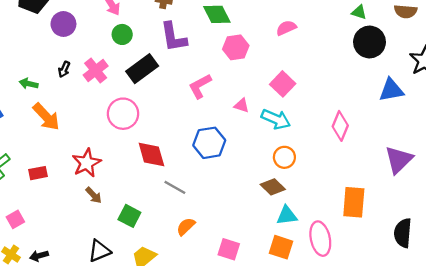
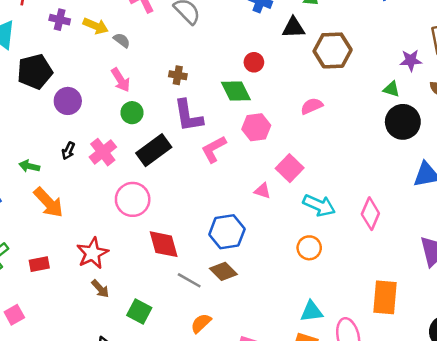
pink square: (283, 84) -> (290, 168), moved
pink L-shape: (200, 86) -> (214, 149), moved
cyan arrow: (276, 119) -> (319, 205), moved
brown diamond: (273, 187) -> (223, 271), moved

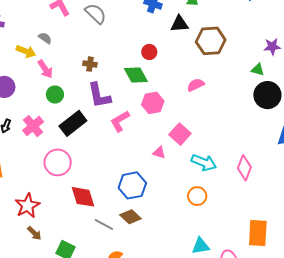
yellow arrow: (96, 26) -> (26, 51), moved

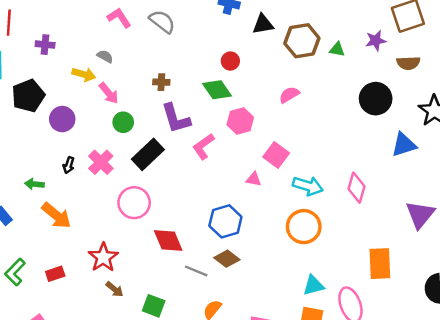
green triangle: (258, 70) -> (337, 49), moved
orange circle: (197, 196) -> (304, 227), size x1.5

